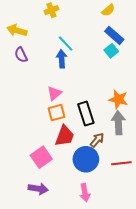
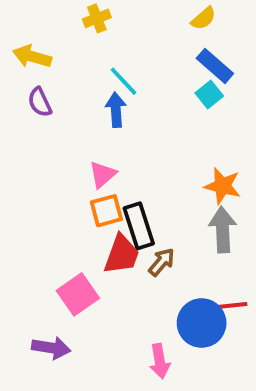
black rectangle: (86, 114) -> (139, 226), moved
brown arrow: (97, 140) -> (162, 262), moved
blue circle: (86, 159) -> (202, 323), moved
purple arrow: (38, 189) -> (51, 348), moved

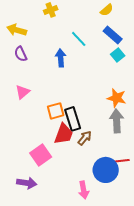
cyan line: (124, 81) -> (79, 39), moved
cyan square: (209, 95) -> (118, 55), moved
pink triangle: (103, 174) -> (23, 92), moved

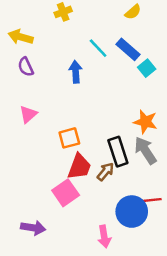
blue rectangle: (113, 35) -> (128, 49), moved
black rectangle: (73, 119) -> (118, 152), moved
gray arrow: (117, 121) -> (145, 150), turned -30
pink square: (41, 155) -> (66, 193), moved

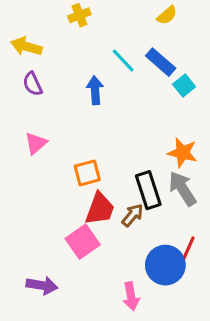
red line: (149, 200) -> (187, 251), turned -60

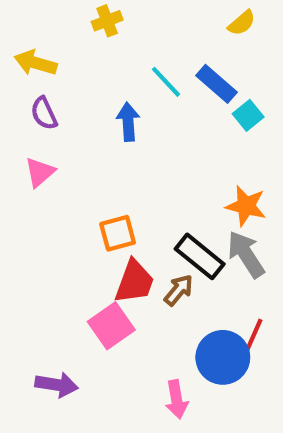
yellow semicircle: (167, 15) -> (242, 23), moved
pink triangle: (36, 143) -> (40, 172), moved
black rectangle: (148, 190) -> (200, 256), turned -33

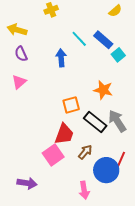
orange star: (246, 206) -> (103, 90), moved
orange square: (118, 233) -> (71, 105), moved
brown arrow: (179, 290) -> (85, 152), moved

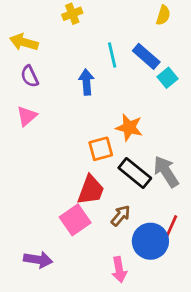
yellow semicircle: (115, 11) -> (163, 15), turned -32
cyan line: (79, 39) -> (112, 55), turned 30
orange star: (103, 90) -> (129, 127), moved

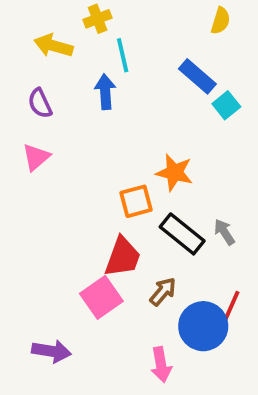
yellow arrow: (24, 42) -> (53, 46), moved
cyan line: (112, 55) -> (123, 55), moved
blue arrow: (86, 82) -> (105, 92), moved
gray arrow: (166, 172) -> (224, 232), size x0.6

